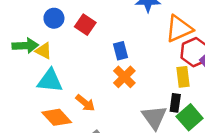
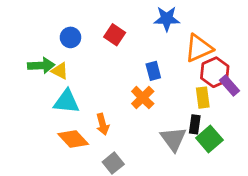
red square: (85, 25) -> (115, 35), moved
blue rectangle: (120, 51) -> (153, 71), moved
orange arrow: (85, 103) -> (103, 124), turned 36

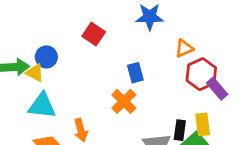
blue circle: (70, 37) -> (46, 57), moved
orange triangle: (199, 48) -> (184, 48), size x0.6
yellow rectangle: (203, 98) -> (203, 124), moved

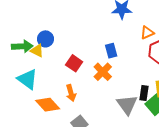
red square: (94, 34) -> (74, 63), moved
cyan triangle: (42, 106) -> (27, 79), moved, turned 30

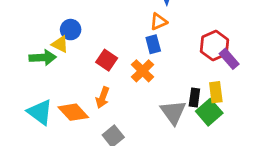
orange triangle: (147, 33) -> (159, 22), moved
green arrow: (22, 46) -> (43, 58), moved
cyan triangle: (27, 79) -> (40, 112), moved
orange arrow: (71, 93) -> (103, 97), turned 35

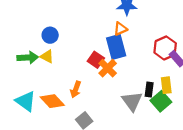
yellow triangle: (60, 44) -> (47, 56), moved
blue rectangle: (153, 44) -> (116, 47), size x1.6
red square: (107, 60) -> (96, 60), moved

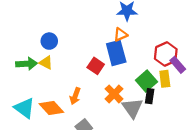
orange cross: (108, 68) -> (114, 94), moved
yellow rectangle: (166, 85) -> (165, 79), moved
green square: (161, 101) -> (146, 81), moved

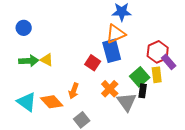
orange triangle: (121, 35) -> (116, 34), size x1.5
blue circle: (49, 41) -> (24, 28), moved

